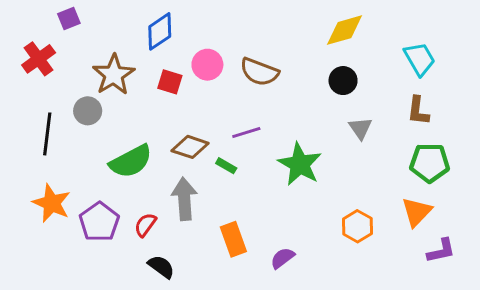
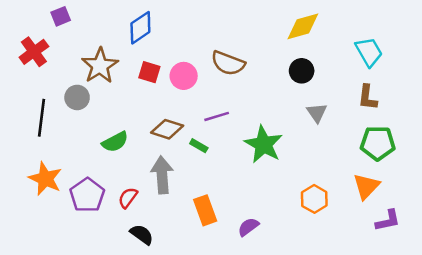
pink circle: (207, 65) -> (184, 76), moved
green semicircle: (131, 161) -> (115, 142), size x0.7

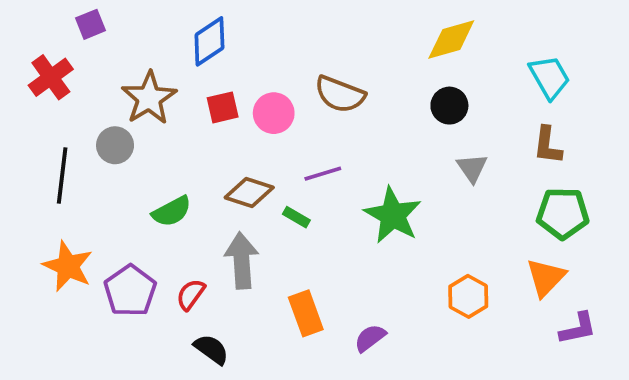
red square: (149, 72) -> (223, 107), turned -30

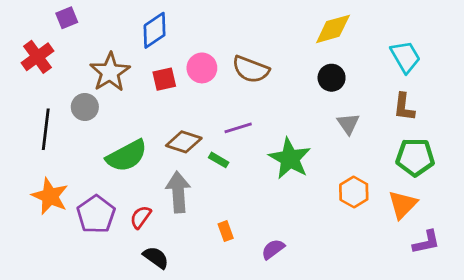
pink circle: (274, 113) -> (202, 68), moved
green semicircle: (172, 211) -> (127, 156), size x1.4
orange hexagon: (468, 296) -> (354, 192), moved
orange rectangle: (306, 313) -> (226, 231), size x0.6

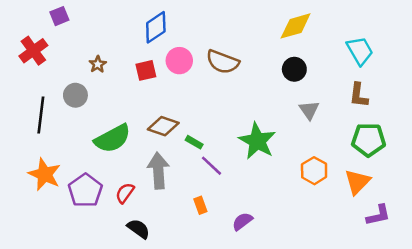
blue diamond: (155, 30) -> (156, 27), moved
brown star: (110, 72) -> (98, 64), size x0.5
purple line: (238, 128) -> (211, 166), moved, turned 60

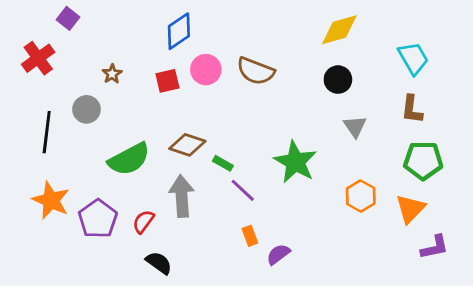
purple square: (59, 16) -> (68, 18), turned -30
orange rectangle: (200, 205) -> (250, 236), moved

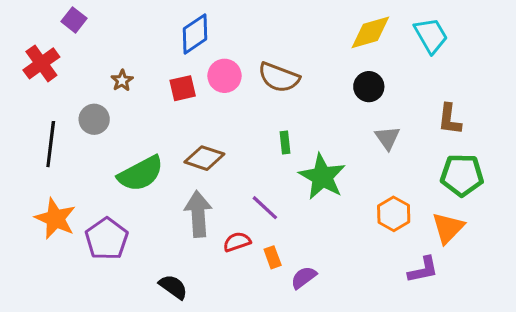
cyan trapezoid: (413, 58) -> (431, 35), moved
green rectangle: (223, 163) -> (285, 143), moved, turned 54
red semicircle: (143, 222) -> (237, 242), moved, turned 35
purple L-shape: (435, 247) -> (423, 270), moved

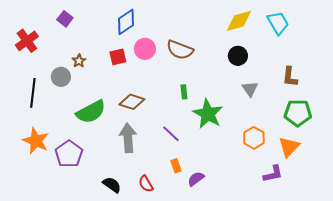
purple square: (74, 20) -> (65, 19), moved
brown star: (122, 80) -> (79, 61), moved
red semicircle: (237, 242) -> (146, 184), moved, turned -102

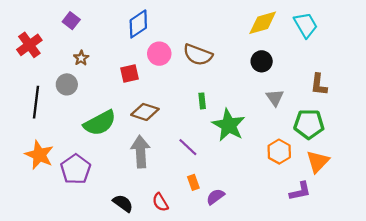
red square: (118, 57) -> (130, 73), moved
brown star: (79, 61) -> (81, 58), moved
green pentagon: (298, 113) -> (309, 124), moved

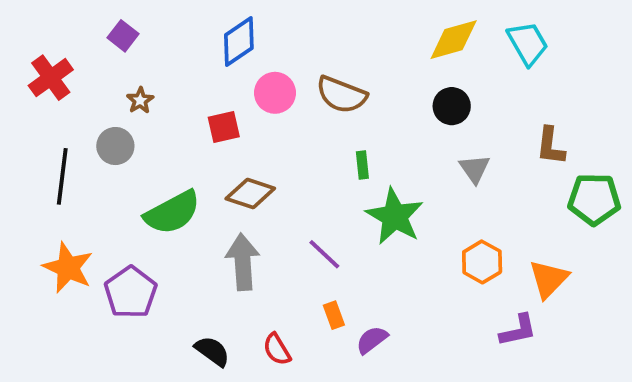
green rectangle: (202, 101) -> (362, 165), moved
green pentagon: (309, 124) -> (594, 199), moved

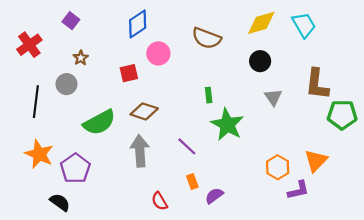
brown semicircle: (341, 95) -> (207, 38), moved
brown L-shape: (550, 146) -> (317, 84), size x1.4
orange hexagon: (482, 262) -> (278, 167), moved
black semicircle: (212, 351) -> (60, 202), moved

